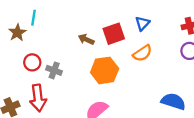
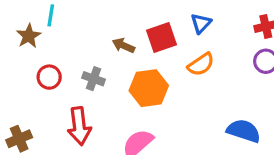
gray cross: (54, 70) -> (93, 79), moved
red arrow: (38, 98) -> (79, 126), moved

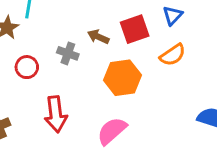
gray cross: (93, 79) -> (68, 53), moved

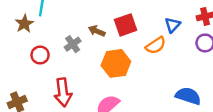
blue triangle: (173, 15) -> (173, 25), moved
gray cross: (68, 53) -> (73, 44), turned 35

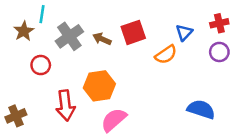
gray cross: (73, 44) -> (69, 36), moved, size x1.5
orange hexagon: (116, 63) -> (99, 86), moved

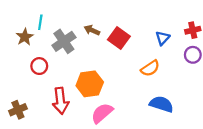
red square: (133, 32) -> (119, 38), turned -35
brown arrow: (102, 39) -> (92, 30), moved
orange semicircle: (166, 55) -> (150, 68), moved
blue semicircle: (201, 109) -> (161, 104), moved

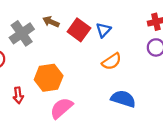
blue triangle: (163, 38) -> (103, 30), moved
red arrow: (61, 101) -> (18, 95), size x0.6

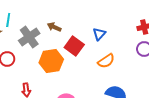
red square: (79, 30) -> (74, 46), moved
orange hexagon: (49, 78) -> (51, 61), moved

